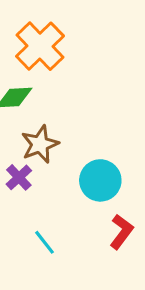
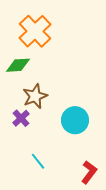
red L-shape: (121, 232) -> (89, 172), moved

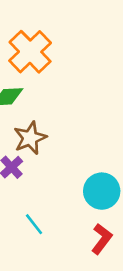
cyan circle: (75, 120) -> (102, 191), moved

